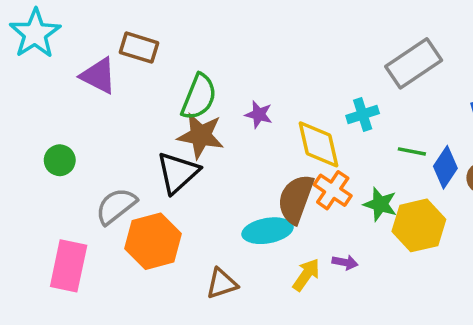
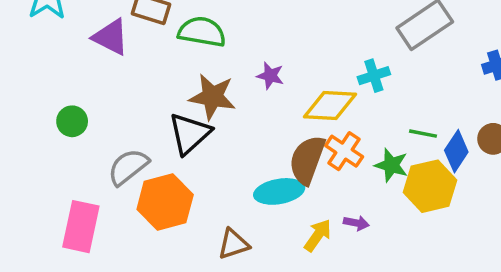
green semicircle: (199, 97) -> (202, 32), moved, turned -102
yellow diamond: (319, 144) -> (330, 105), turned -74
green line: (412, 151) -> (423, 134), moved
blue diamond: (445, 167) -> (456, 151), moved

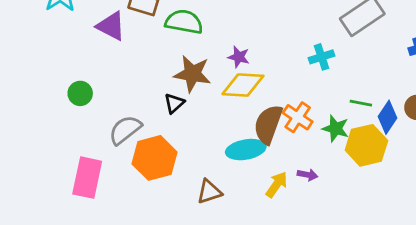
yellow diamond: (330, 105) -> (243, 85), moved
black triangle: (190, 134) -> (174, 103), size x0.6

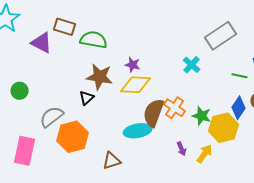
cyan cross: (322, 57) -> (192, 65), turned -30
green line: (361, 103) -> (240, 76), moved
purple arrow: (307, 175) -> (182, 149), turned 56
yellow arrow: (277, 185) -> (205, 154), moved

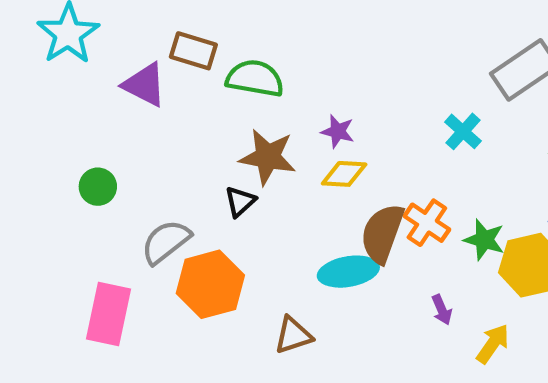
yellow diamond: (136, 85) -> (344, 174), size x0.7
yellow arrow: (205, 154) -> (493, 344), moved

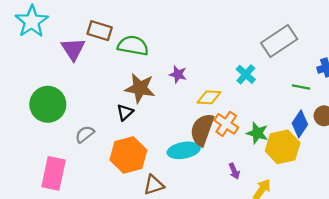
purple triangle: (145, 85) -> (73, 49), turned 30
yellow diamond: (344, 174) -> (209, 97), moved
green circle: (98, 187) -> (48, 104), size x1.8
gray semicircle: (166, 242) -> (85, 134), size x0.7
orange hexagon: (210, 284) -> (128, 155), moved

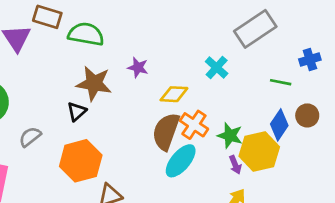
cyan ellipse: (184, 150) -> (181, 161), moved, turned -40
purple arrow: (234, 171) -> (235, 165), moved

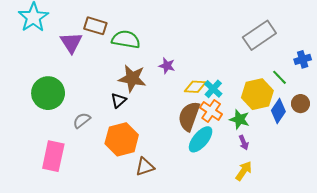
cyan cross: (217, 67) -> (213, 89), moved
green line: (281, 82) -> (279, 77), turned 35
yellow hexagon: (259, 151) -> (257, 94), moved

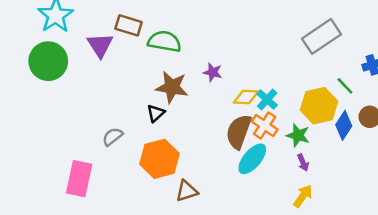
green circle: (48, 93) -> (48, 61), moved

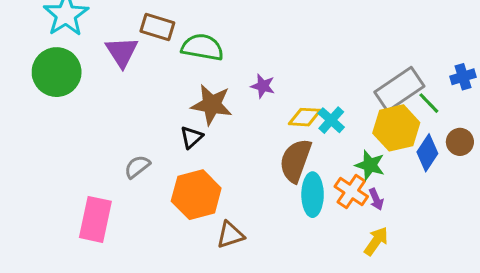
gray rectangle: (321, 36) -> (399, 89), moved
orange cross: (265, 125) -> (351, 192), moved
cyan ellipse: (252, 159) -> (313, 195), turned -40

